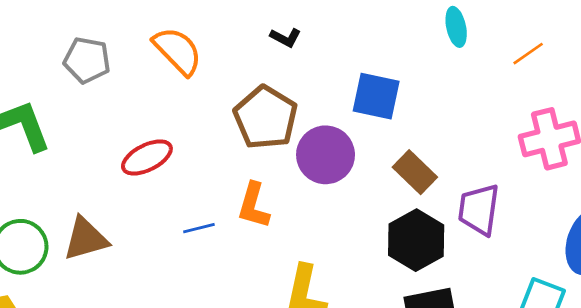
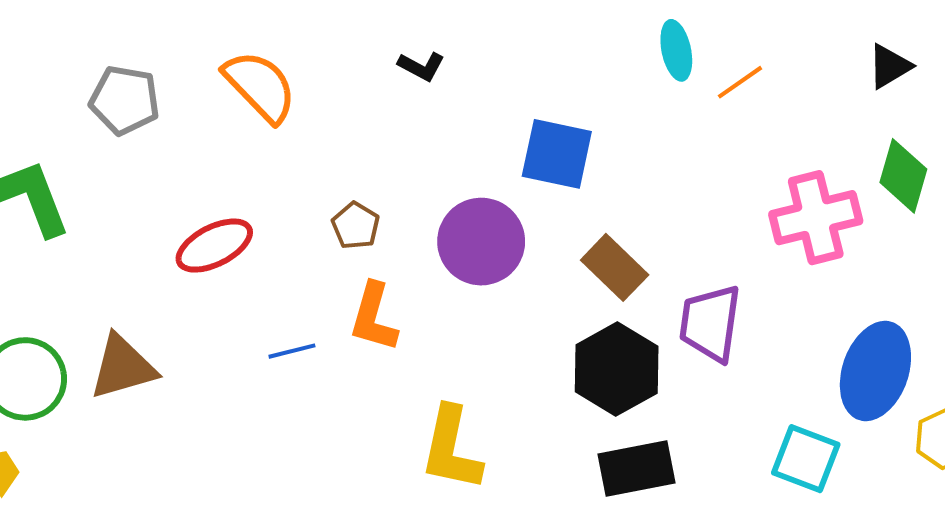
orange line: (528, 54) -> (740, 82), moved
brown pentagon: (266, 118) -> (356, 226), moved, size x0.5

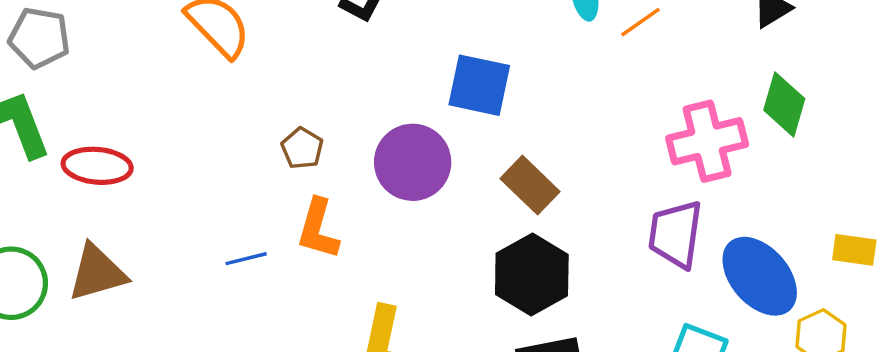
gray pentagon: (125, 100) -> (39, 38), moved
red ellipse: (214, 246) -> (97, 166), moved, turned 32
purple trapezoid: (710, 323) -> (676, 234), moved
blue ellipse: (875, 371) -> (760, 276), turned -60

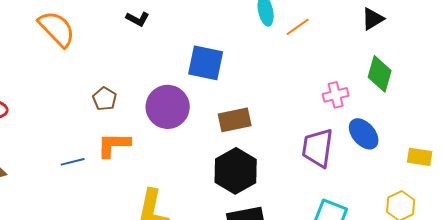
pink cross: (707, 141) -> (336, 95), size x0.6
brown rectangle: (530, 185) -> (235, 120), turned -56
orange L-shape: (318, 229) -> (114, 145), turned 75
blue ellipse: (760, 276) -> (364, 134), moved, size x0.7

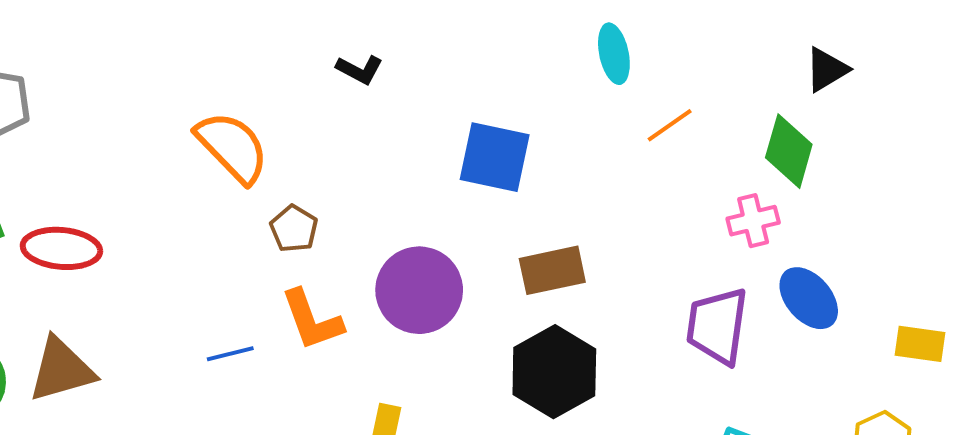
orange line: (298, 27) -> (670, 125), moved
orange semicircle: (57, 29) -> (232, 147), moved
green diamond: (380, 74) -> (789, 151), moved
purple circle: (168, 107) -> (419, 290), moved
orange L-shape: (114, 145) -> (312, 320), turned -111

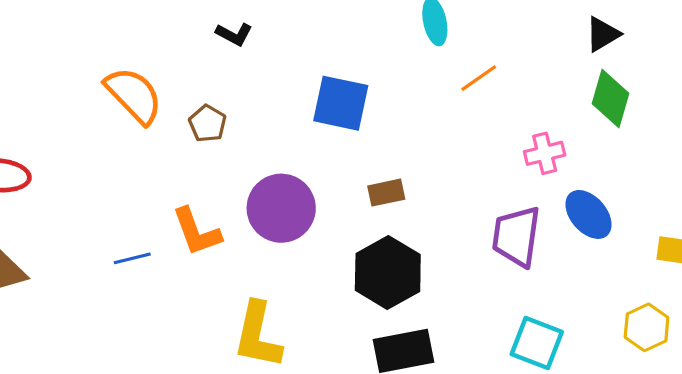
green diamond: (789, 151) -> (610, 98), moved
brown pentagon: (294, 229) -> (207, 124), moved
brown rectangle: (552, 270) -> (386, 193), size x0.7

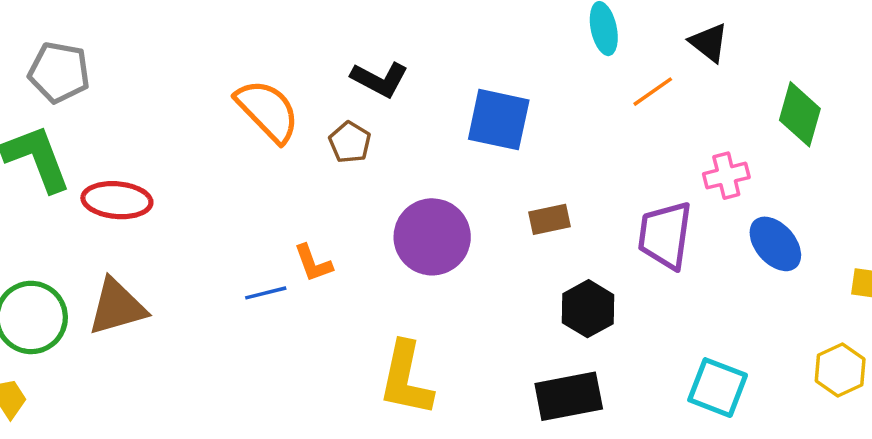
black L-shape: (234, 34) -> (380, 79), moved, size x1.4
black triangle: (603, 34) -> (709, 43), moved, turned -51
orange L-shape: (197, 232) -> (313, 263), moved, size x0.7
purple trapezoid: (516, 236) -> (665, 235), moved
black hexagon: (388, 272) -> (588, 309), moved, size x0.7

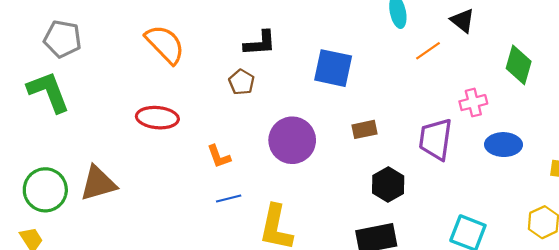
black L-shape: (380, 79) -> (260, 43), turned -32
orange semicircle: (268, 111) -> (165, 44), moved
red ellipse: (117, 200) -> (157, 118), moved
blue ellipse: (775, 244) -> (504, 145), turned -48
blue line: (266, 293) -> (229, 198), moved

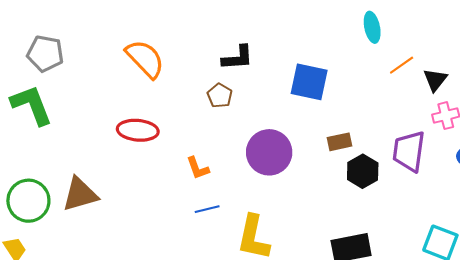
black triangle: (463, 21) -> (435, 80), moved, turned 30
black hexagon: (388, 184) -> (363, 171), moved

